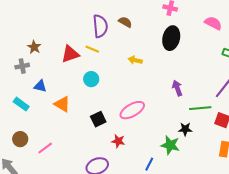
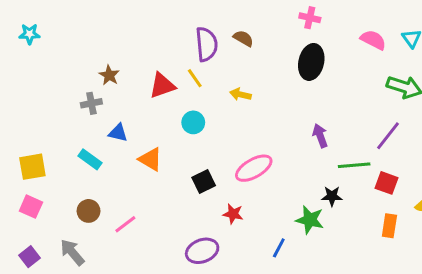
yellow line: (92, 49) -> (195, 78), turned 32
yellow arrow: (135, 60) -> (240, 94), moved

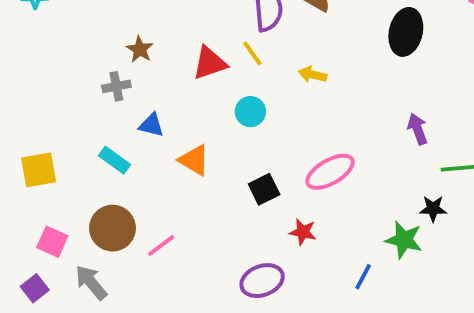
pink square: (31, 207) -> (52, 242), moved
brown circle: (89, 211) -> (113, 228), size x1.5

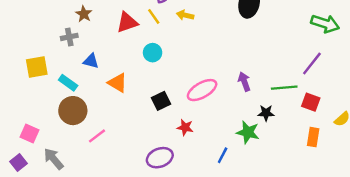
yellow arrow: (313, 75) -> (185, 15), moved
purple arrow: (417, 129) -> (244, 82), moved
yellow square: (39, 170) -> (37, 67), moved
brown circle: (113, 228) -> (73, 111), moved

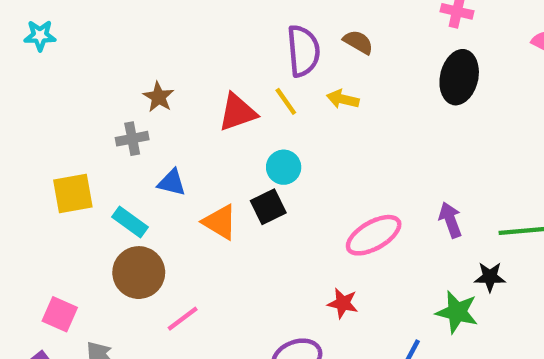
black square: (161, 101) -> (268, 207), moved

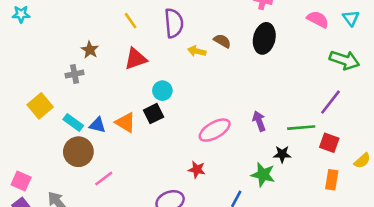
brown semicircle: (358, 42) -> (222, 41), moved
yellow line: (286, 101) -> (131, 21), moved
blue triangle: (172, 183) -> (97, 125), moved
yellow square: (73, 194) -> (40, 106), turned -30
pink square: (60, 314) -> (21, 181), moved

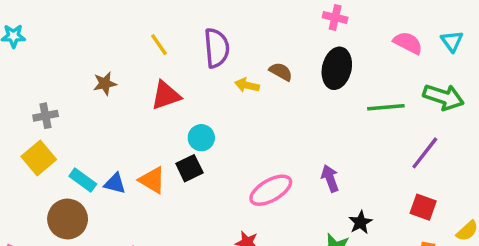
brown star: (90, 50) -> (105, 84), turned 30
gray cross: (75, 74) -> (46, 116), moved
green line: (301, 128) -> (386, 107), moved
brown circle: (78, 152) -> (68, 219), moved
black star: (282, 154) -> (360, 222), turned -30

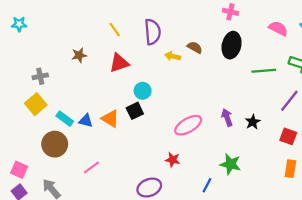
black star: (360, 222) -> (253, 122), moved

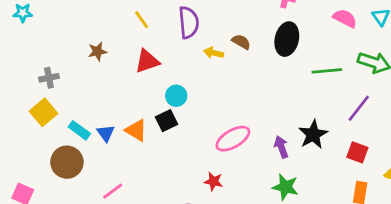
purple arrow: (227, 117) -> (281, 147), moved
blue triangle: (86, 121) -> (106, 133), turned 40
black star: (253, 122) -> (313, 134), size x1.5

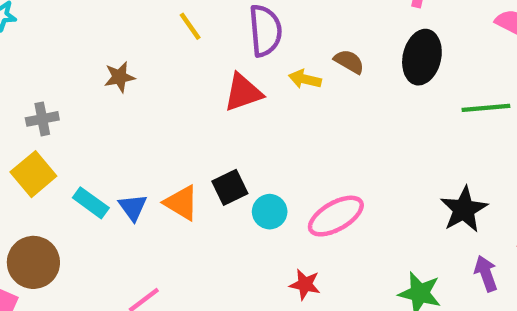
red triangle: (147, 61) -> (243, 92), moved
cyan circle: (176, 96) -> (270, 212), moved
purple arrow: (281, 147) -> (486, 273), moved
brown circle: (67, 162) -> (33, 262), moved

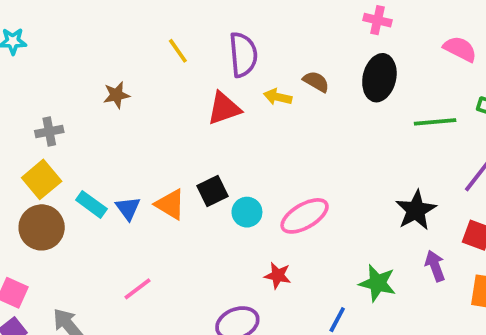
brown circle: (33, 262) -> (42, 227), moved

